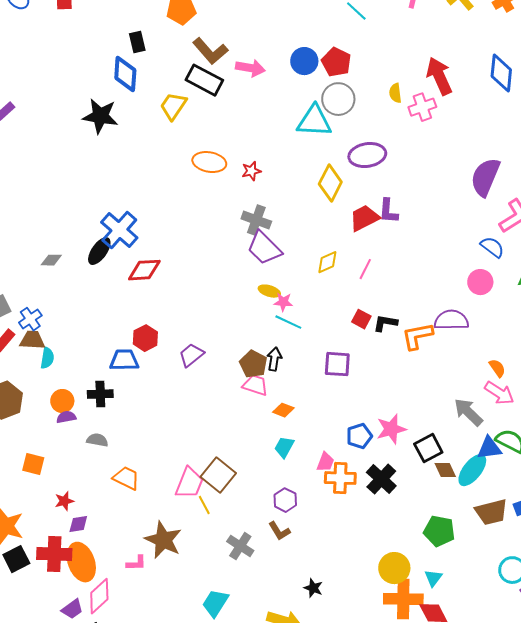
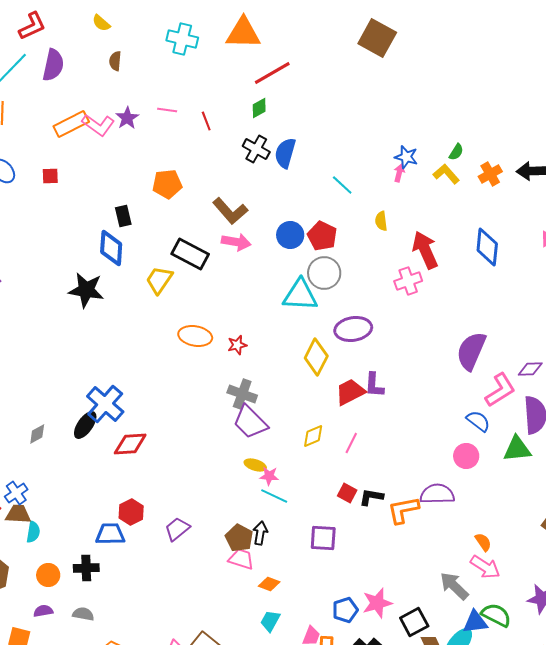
brown L-shape: (210, 51) -> (230, 211), moved
yellow semicircle: (395, 93) -> (381, 221), moved
gray diamond: (51, 260) -> (37, 434), turned -30
purple semicircle: (66, 417) -> (43, 611), moved

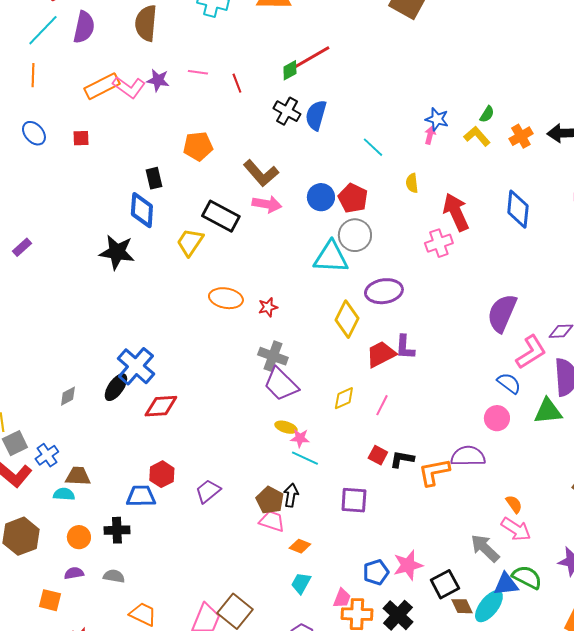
brown semicircle: (115, 61) -> (146, 23), size x1.8
red line: (272, 73) -> (312, 57), moved
purple star: (127, 118) -> (158, 80), turned -30
brown trapezoid: (18, 514) -> (78, 476), moved
cyan semicircle: (33, 532) -> (64, 494), turned -95

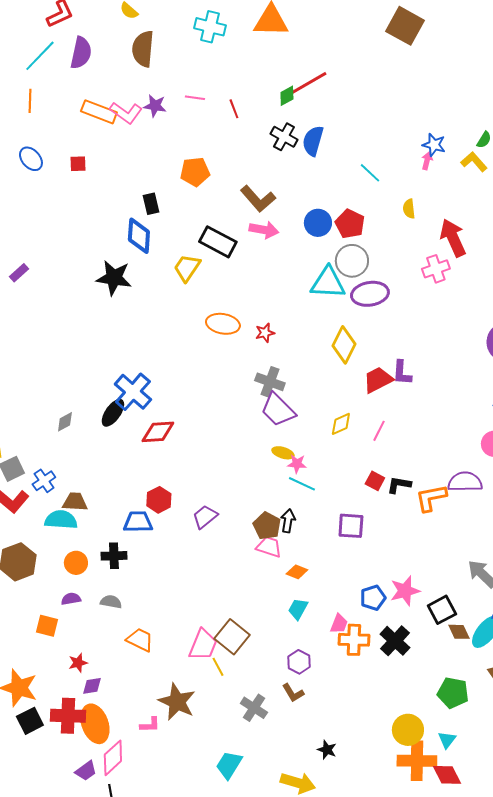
orange rectangle: (102, 86) -> (99, 112), turned 48
purple ellipse: (384, 291) -> (370, 294), moved
cyan semicircle: (64, 494) -> (61, 520), size x1.5

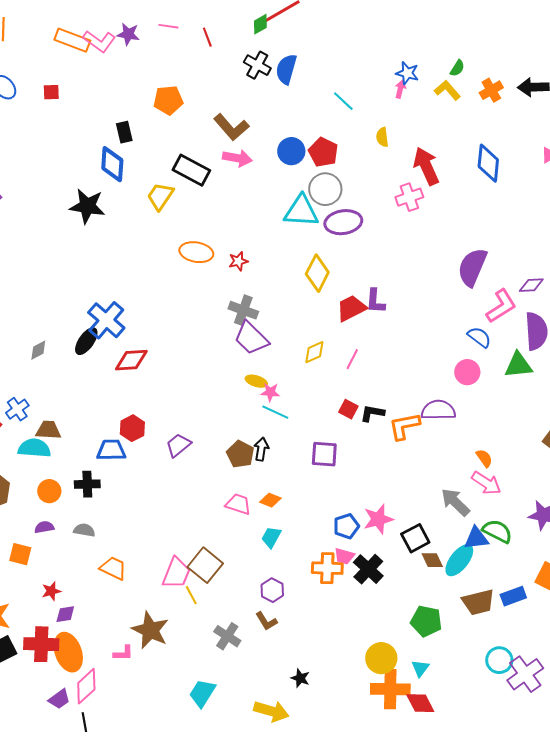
pink trapezoid: (269, 547) -> (238, 504), moved
pink trapezoid: (339, 624) -> (344, 556), moved, turned 85

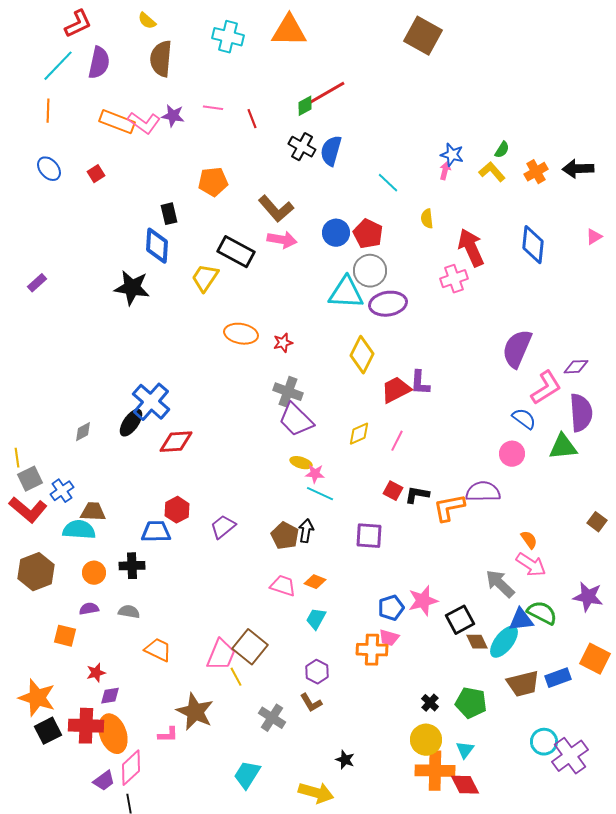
red square: (51, 92) -> (96, 174), turned -30
black cross: (368, 569) -> (430, 703), moved, size x0.6

